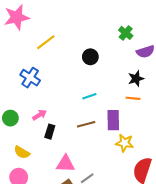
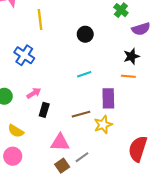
yellow line: (46, 42) -> (40, 19), turned -60
brown line: (86, 124) -> (81, 114), moved
yellow star: (125, 143) -> (103, 125), moved, turned -30

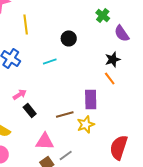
purple semicircle: (141, 29) -> (122, 33), turned 72
cyan line: (84, 74) -> (50, 61), moved
orange line: (128, 76) -> (110, 78), turned 48
black rectangle: (44, 110) -> (30, 110), turned -56

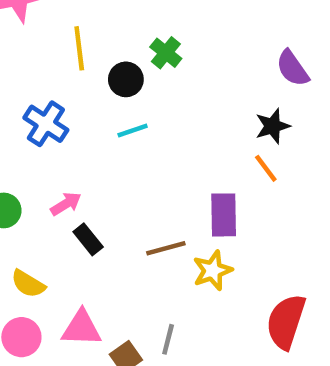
green cross: (103, 15) -> (166, 53), moved
black circle: (69, 38) -> (126, 79), moved
pink triangle: (45, 141) -> (81, 328), moved
gray line: (66, 155) -> (168, 339), turned -40

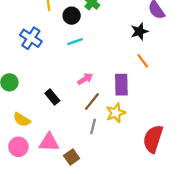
black star: (273, 126) -> (139, 31), moved
pink arrow: (66, 204) -> (85, 79), moved
brown line: (166, 248) -> (92, 102), turned -36
gray line: (168, 339) -> (93, 126), moved

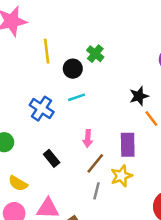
black star: (139, 31) -> (139, 96), moved
blue cross: (31, 38) -> (42, 109), moved
pink arrow: (85, 79) -> (88, 138), turned 126

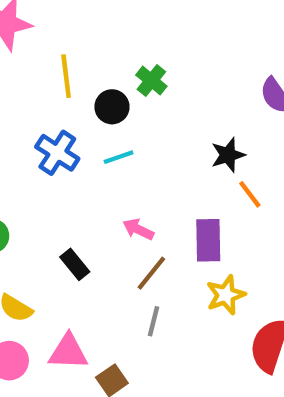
blue cross: (42, 109) -> (57, 153), moved
pink arrow: (88, 138) -> (138, 229), turned 112
yellow star: (121, 176) -> (226, 295), moved

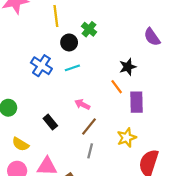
yellow line: (66, 76) -> (56, 16), moved
orange line: (250, 194) -> (117, 87), moved
purple rectangle: (208, 240) -> (137, 102), moved

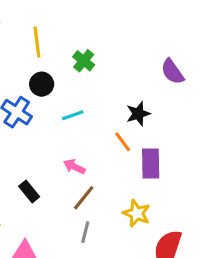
black circle: (69, 42) -> (42, 84), moved
cyan line: (72, 68) -> (73, 115), moved
yellow star: (127, 138) -> (137, 213), turned -30

